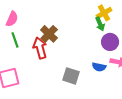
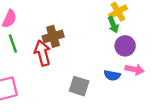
brown cross: (49, 34) -> (53, 36), turned 30

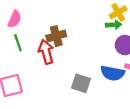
green arrow: (113, 25) -> (114, 25), turned -70
blue semicircle: (112, 75) -> (113, 73), size x1.5

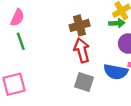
brown cross: (56, 36) -> (80, 25), moved
red arrow: (46, 52) -> (82, 50), moved

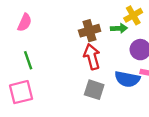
green arrow: (117, 23) -> (119, 28), moved
green line: (21, 41) -> (28, 60), moved

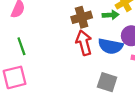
blue semicircle: (127, 79) -> (111, 46), moved
gray square: (94, 90) -> (107, 82), moved

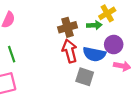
gray square: (107, 82) -> (85, 77), moved

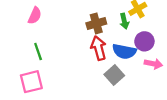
green arrow: (94, 25) -> (124, 21), turned 80
gray square: (85, 77) -> (114, 75), turned 30

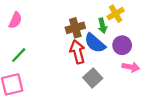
green line: (38, 51) -> (19, 55), turned 63
blue semicircle: (124, 51) -> (95, 43), moved, turned 30

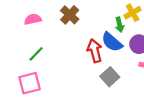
pink semicircle: (15, 20) -> (33, 19), turned -126
brown cross: (75, 28) -> (70, 15), moved, turned -30

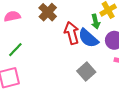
red arrow: (95, 51) -> (72, 33), moved

